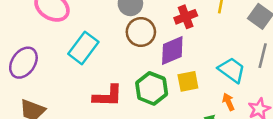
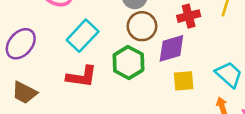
green hexagon: (152, 88) -> (128, 63), moved
red L-shape: (108, 96) -> (82, 77), moved

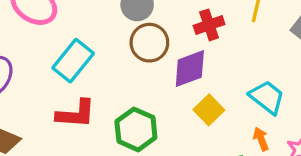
green hexagon: (128, 63) -> (136, 129), moved
yellow square: (184, 81) -> (209, 110), turned -35

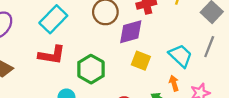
yellow square: (209, 110) -> (141, 61), turned -30

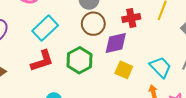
red L-shape: (52, 55) -> (42, 61), turned -30
green hexagon: (91, 69) -> (79, 60), moved

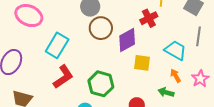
red cross: (131, 18) -> (149, 18), moved
green hexagon: (79, 60) -> (101, 84), moved

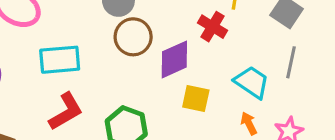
red cross: (149, 18) -> (212, 27), turned -36
cyan rectangle: (57, 45) -> (60, 60), turned 50

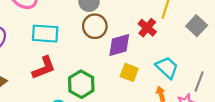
gray line: (291, 62) -> (199, 82), moved

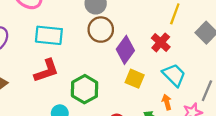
red cross: (147, 28) -> (161, 42), moved
purple diamond: (119, 45) -> (125, 50), turned -40

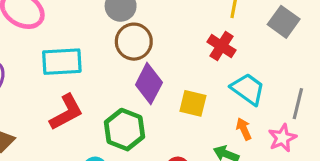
purple diamond: (125, 50) -> (149, 84), moved

